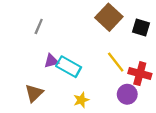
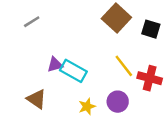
gray line: (39, 26) -> (32, 22), moved, turned 35
brown triangle: (34, 93) -> (37, 99), turned -42
purple circle: (127, 94) -> (118, 102), moved

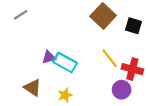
gray line: (32, 22) -> (21, 15), moved
purple circle: (118, 102) -> (122, 90), moved
yellow star: (87, 106) -> (65, 95), moved

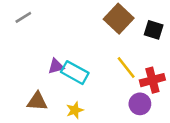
red cross: (132, 69) -> (152, 80), turned -30
brown triangle: (33, 88) -> (37, 101), turned -30

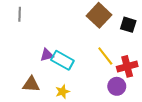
gray line: (23, 17) -> (20, 14), turned -56

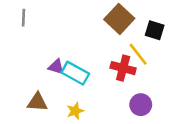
purple triangle: (47, 55) -> (56, 67), turned 32
yellow line: (105, 56) -> (138, 54), moved
red cross: (127, 66) -> (123, 68), moved, turned 30

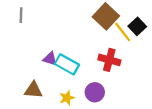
black square: (155, 30) -> (137, 26), turned 30
yellow line: (138, 54) -> (123, 32), moved
purple circle: (141, 105) -> (95, 92), moved

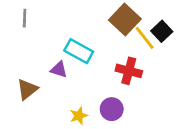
cyan rectangle: (67, 64) -> (79, 51), moved
brown triangle: (33, 90) -> (27, 89), moved, turned -42

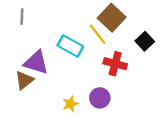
black square: (162, 31) -> (145, 41), moved
yellow line: (145, 38) -> (97, 34), moved
purple triangle: (59, 70) -> (36, 63), moved, size x1.6

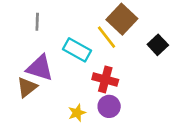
gray line: (22, 16) -> (37, 22), moved
red cross: (115, 64) -> (105, 79), moved

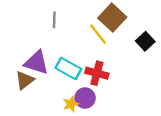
gray line: (37, 22) -> (54, 20), moved
cyan rectangle: (77, 50) -> (68, 68), moved
purple circle: (109, 106) -> (85, 98), moved

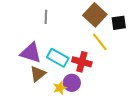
yellow line: (98, 34) -> (100, 42), moved
black square: (145, 41) -> (119, 23), moved, turned 35
brown triangle: (25, 80) -> (38, 74), moved

